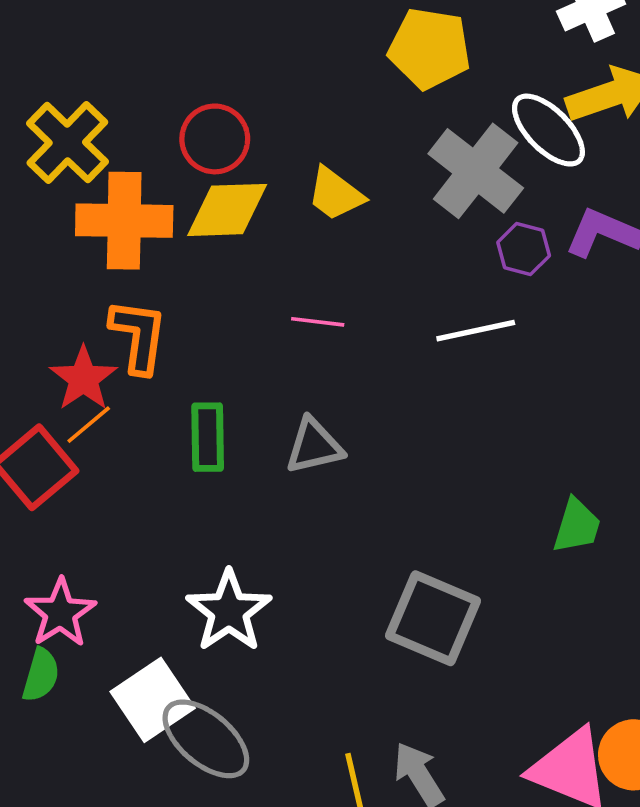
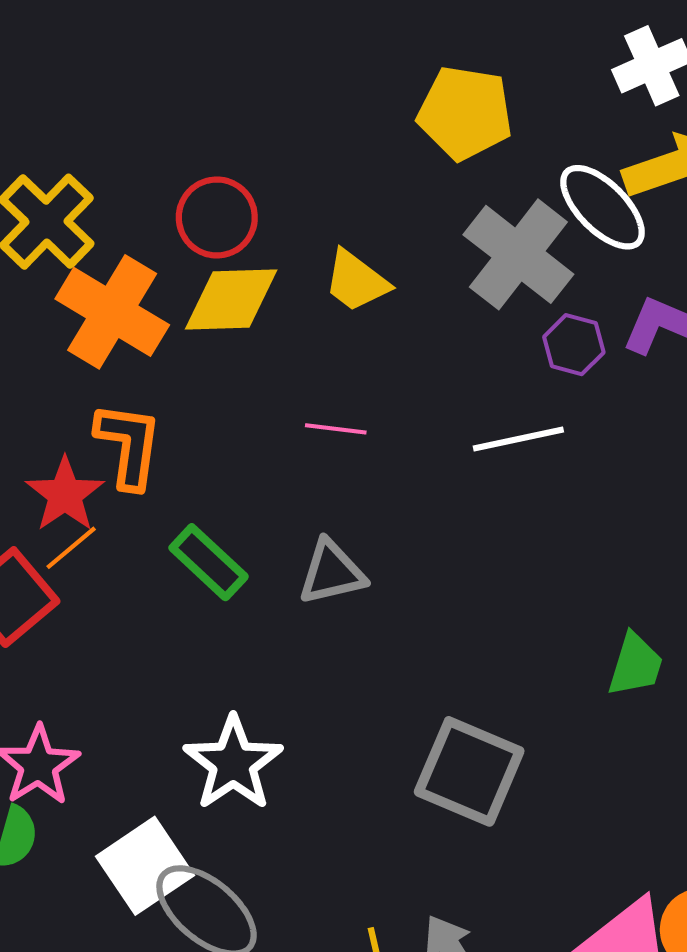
orange cross: (124, 221) -> (112, 312), turned 30
green rectangle: (208, 437) -> (209, 562), turned -46

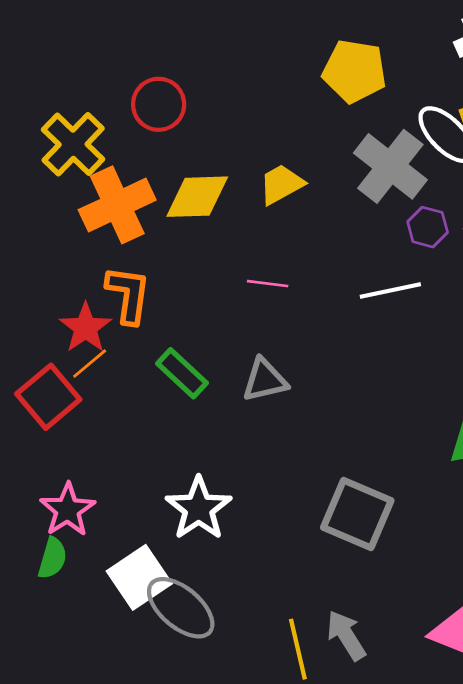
red circle: (217, 217) -> (159, 104), moved
yellow trapezoid: (356, 281) -> (281, 184), turned 114
orange cross: (112, 312) -> (117, 205), turned 34

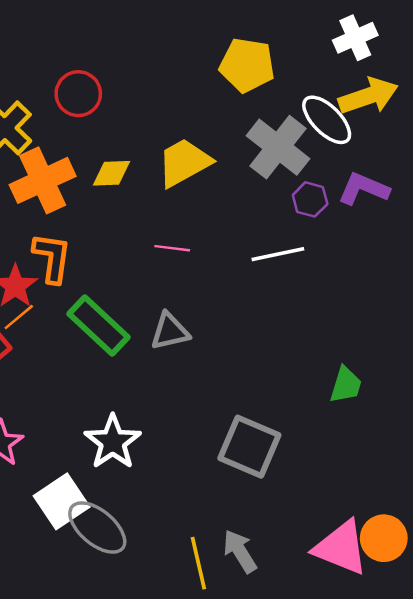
yellow trapezoid: (281, 184) -> (184, 163), size x1.4
yellow diamond: (197, 197) -> (112, 173), size x0.7
green rectangle: (182, 373) -> (98, 325), size x1.4

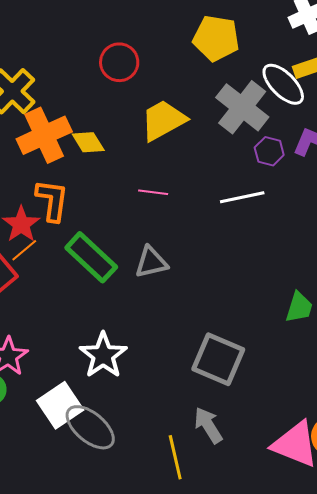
red circle: (78, 94) -> (119, 62), moved
yellow diamond: (112, 173) -> (88, 142), moved, turned 60
gray arrow: (240, 551) -> (208, 425), moved

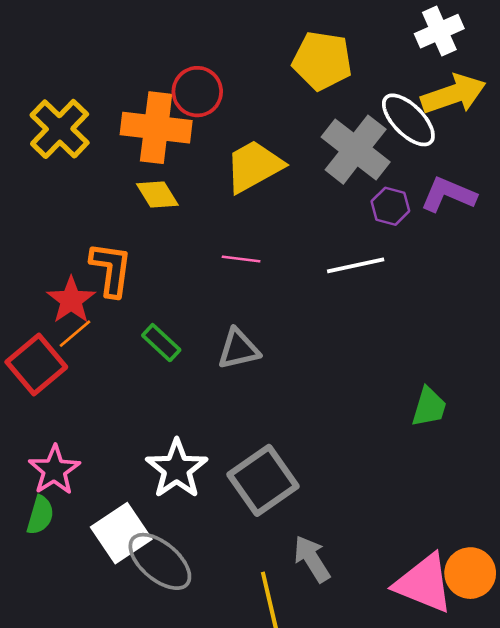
orange cross: (44, 135) -> (156, 128), moved, turned 32
green rectangle: (91, 257) -> (161, 343), size x0.6
gray square: (218, 359) -> (263, 480), moved, turned 32

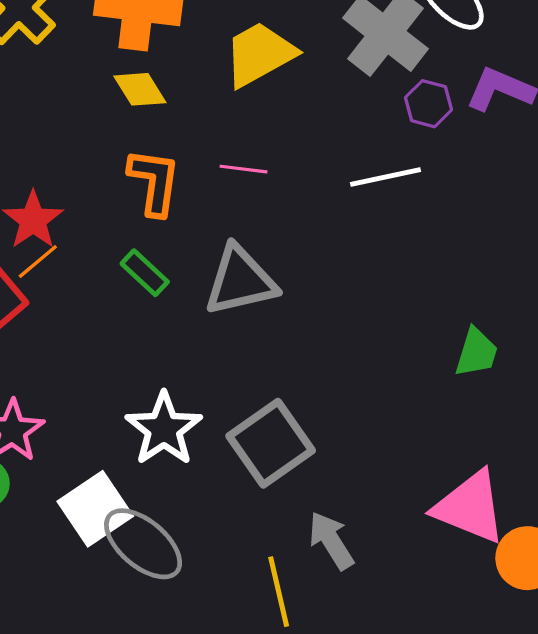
orange L-shape: (111, 269) -> (154, 182), moved
gray triangle: (238, 349) -> (240, 281), size x1.4
pink triangle: (424, 583) -> (470, 507), moved

